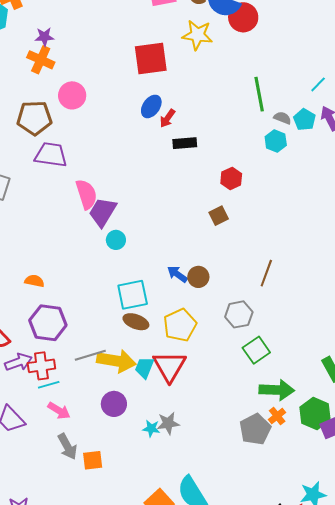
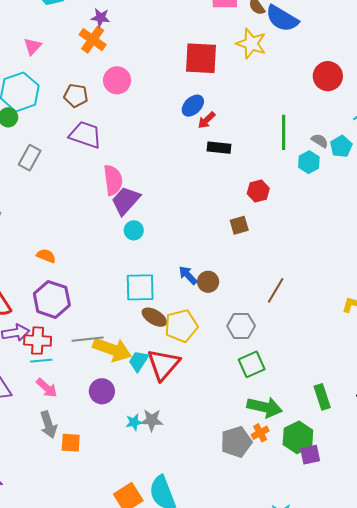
red circle: (243, 17) -> (328, 76), moved
green line: (259, 94) -> (284, 132), moved
brown pentagon: (34, 118) -> (76, 96), size x0.7
brown ellipse: (136, 322) -> (154, 317), moved
cyan star: (151, 429) -> (134, 422), turned -30

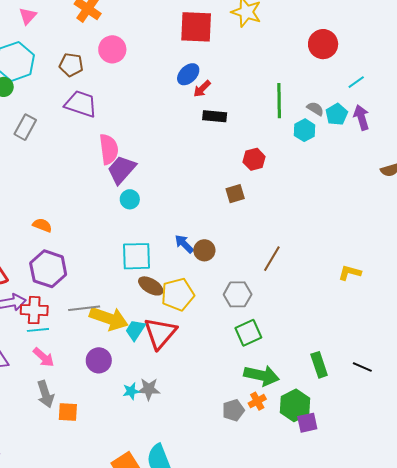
gray pentagon: (236, 442) -> (233, 410), size x0.7

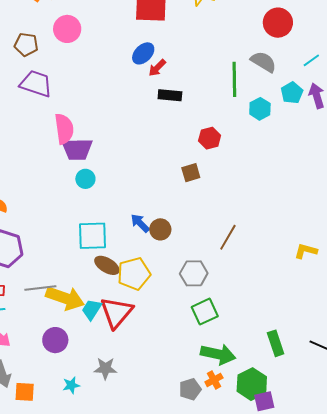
gray semicircle: (315, 109) -> (263, 62), moved, size x1.5
purple trapezoid: (122, 170) -> (77, 149), turned -132
cyan star: (131, 391) -> (71, 385), moved

